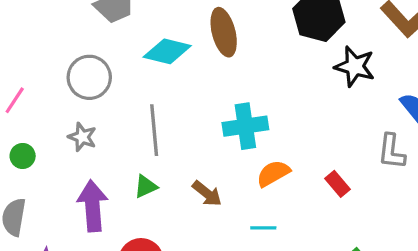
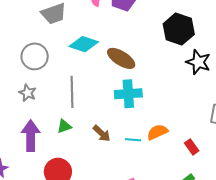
brown ellipse: (224, 32) -> (121, 58), moved, turned -48
orange semicircle: (273, 173) -> (157, 132), moved
red rectangle: (338, 184) -> (192, 147), moved
cyan line: (263, 228) -> (133, 140), moved

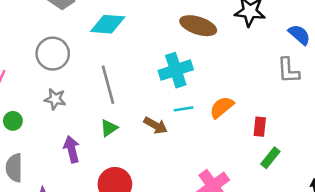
brown ellipse: (121, 58) -> (198, 26), moved
purple arrow: (31, 136) -> (72, 149), size x0.7
cyan line: (133, 140) -> (184, 109), moved
red rectangle: (192, 147) -> (260, 127), moved, turned 56

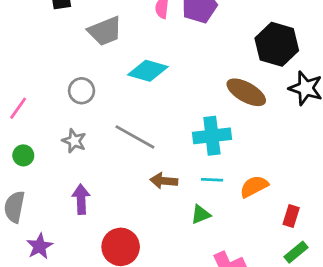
gray circle: (53, 54) -> (82, 91), size x0.7
gray line: (108, 85) -> (135, 137), turned -57
brown arrow: (156, 125) -> (164, 181), moved, turned 145
green triangle: (109, 128) -> (201, 214), moved

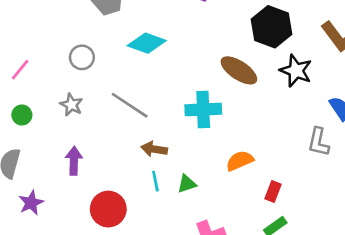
cyan line: (212, 180) -> (155, 181), moved, turned 72

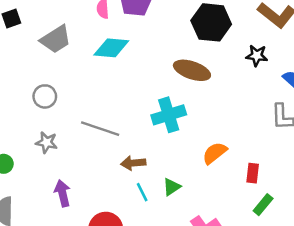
cyan diamond: (147, 43) -> (111, 48), moved
black star: (296, 71) -> (257, 56), moved, size x0.7

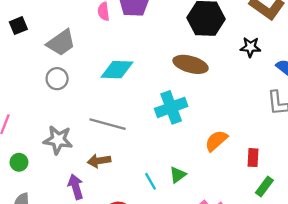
cyan diamond: (111, 48) -> (117, 70), moved
gray circle: (45, 96) -> (57, 79), moved
gray star: (47, 142) -> (58, 140), size x1.4
brown arrow: (133, 163) -> (99, 161), moved

